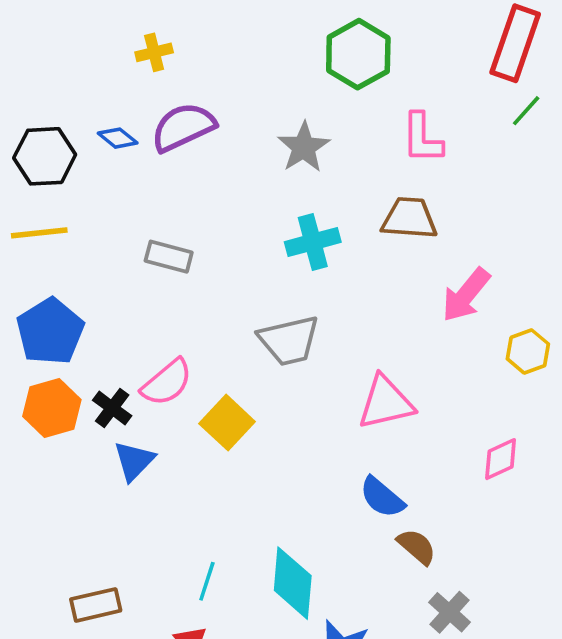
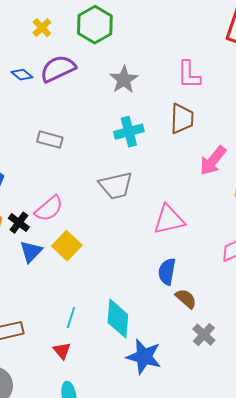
yellow cross: (154, 52) -> (42, 28), turned -30
green hexagon: (358, 54) -> (95, 25), moved
brown trapezoid: (409, 218) -> (182, 119), turned 88
yellow square: (227, 423) -> (67, 246), moved
blue semicircle: (382, 497) -> (167, 272), turned 60

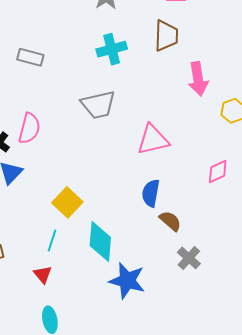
pink arrow: (213, 161) -> (198, 79), turned -48
pink semicircle: (49, 209) -> (29, 128), turned -36
yellow square: (67, 246) -> (67, 202), moved

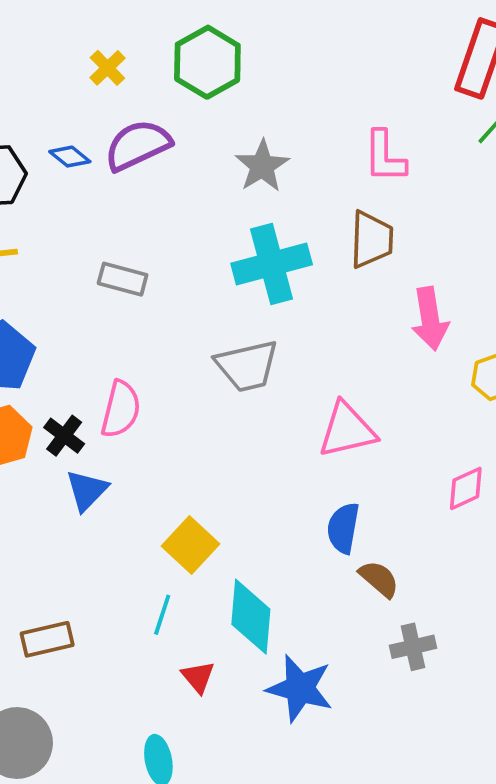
cyan cross: (112, 49) -> (272, 264), size x1.4
gray cross: (189, 258) -> (413, 647), turned 35
red triangle: (43, 274) -> (198, 677), moved

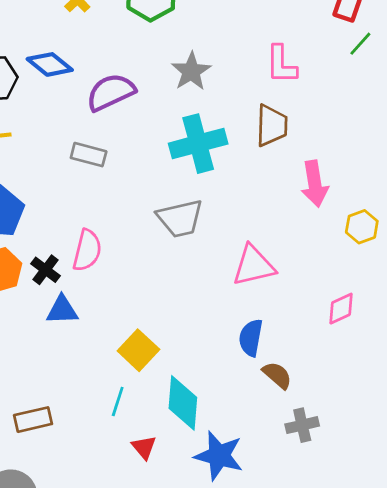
purple semicircle: (138, 145) -> (111, 92), moved
blue diamond: (70, 157) -> (50, 64), size x1.5
blue triangle: (87, 490) -> (62, 310), turned 44

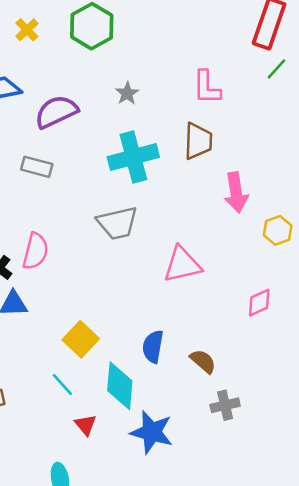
gray star: (191, 71) -> (127, 93), size x0.7
blue semicircle: (251, 338) -> (153, 347), moved
cyan line: (118, 402) -> (62, 384), turned -60

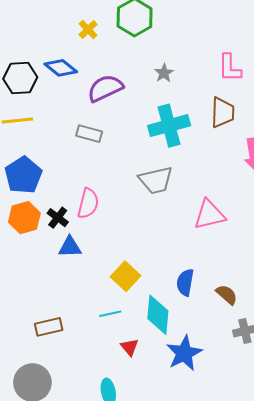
yellow cross: (27, 30) -> (88, 29), moved
cyan line: (62, 384) -> (110, 314), turned -60
blue star: (152, 432) -> (184, 353), turned 30

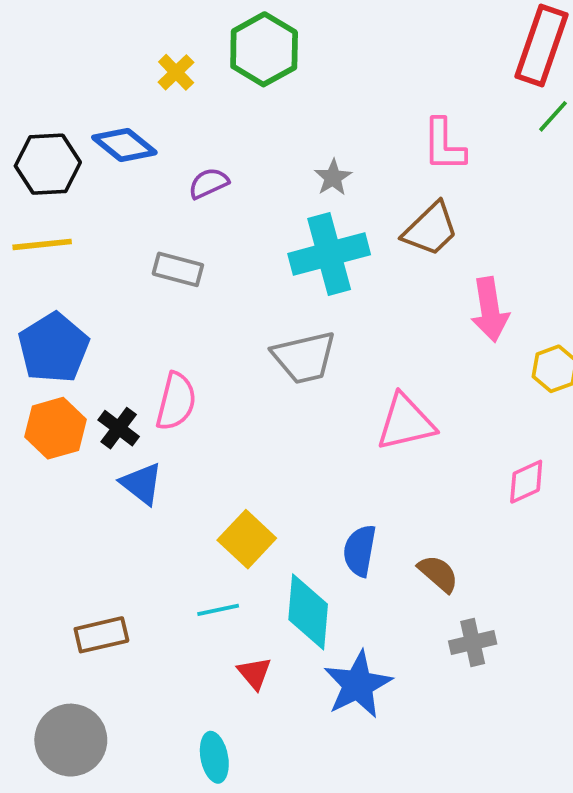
gray star: (164, 73) -> (333, 178), moved
purple semicircle: (105, 88) -> (209, 183), size x0.6
brown trapezoid: (223, 112) -> (431, 229), turned 44
blue triangle: (70, 247) -> (142, 484), turned 40

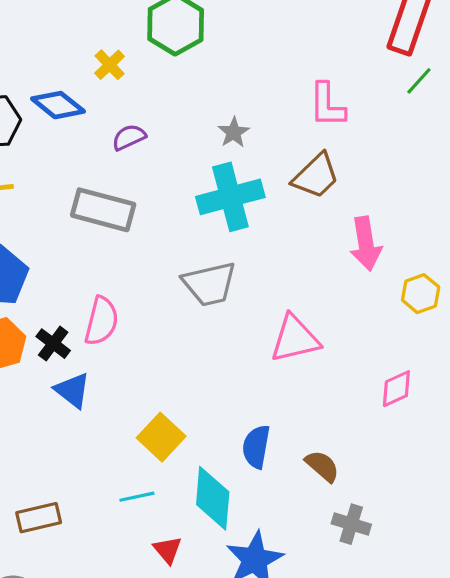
yellow cross: (176, 72) -> (110, 65), moved
gray rectangle: (178, 269) -> (103, 210), size x1.5
gray cross: (473, 642) -> (351, 524), turned 30

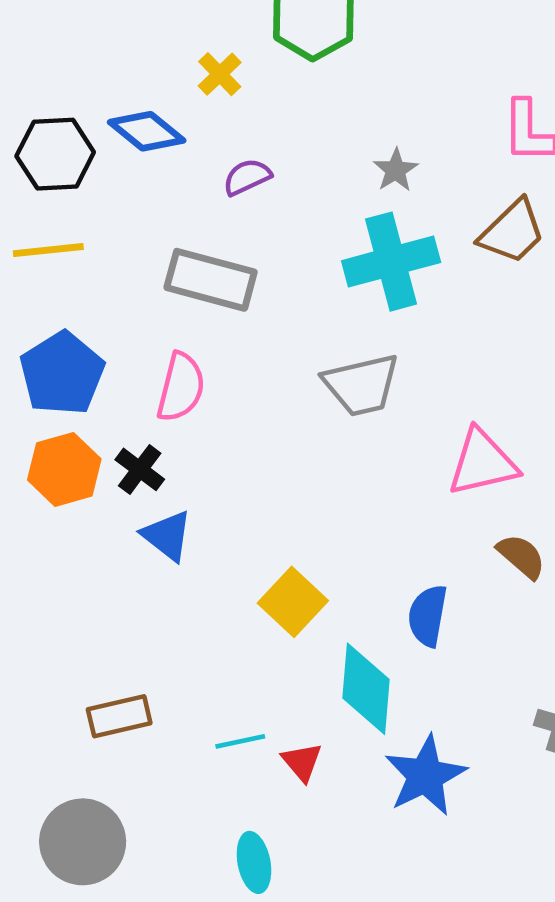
pink semicircle: (101, 321) -> (181, 387), moved
brown semicircle: (322, 466) -> (521, 556), moved
cyan line: (137, 497) -> (240, 741), moved

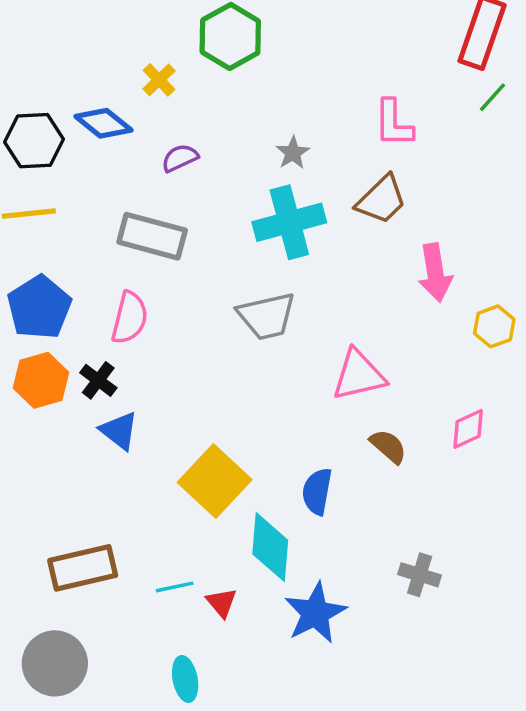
yellow square: (293, 602) -> (215, 481), size x1.4
brown rectangle: (119, 716) -> (83, 568), size x1.4

